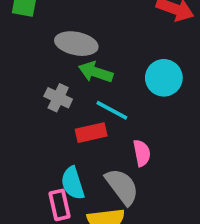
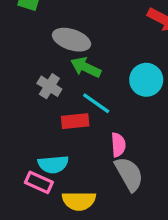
cyan semicircle: (73, 183) -> (53, 164), turned -84
gray semicircle: (122, 187) -> (129, 174), moved
pink rectangle: (59, 205) -> (39, 182), turned -60

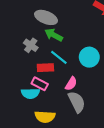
cyan circle: (146, 80) -> (89, 57), moved
pink semicircle: (118, 145) -> (71, 84), turned 32
pink rectangle: (39, 182) -> (40, 84), moved

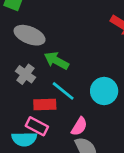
gray ellipse: (46, 17) -> (30, 35), moved

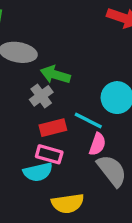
gray cross: (25, 74) -> (41, 96), moved, turned 30
cyan line: (63, 91) -> (88, 120), moved

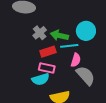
green arrow: (55, 75) -> (59, 35), moved
cyan line: (88, 120) -> (69, 46), turned -30

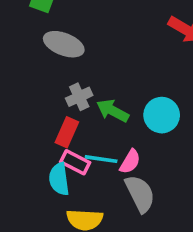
cyan line: (69, 46) -> (101, 159), moved
red rectangle: (48, 52) -> (67, 132), moved, turned -63
cyan semicircle: (41, 79) -> (59, 179), turned 84

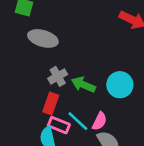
cyan line: (101, 159) -> (78, 121), turned 40

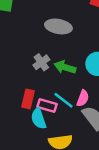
gray ellipse: (43, 38) -> (58, 26), moved
red rectangle: (51, 103) -> (28, 99), moved

